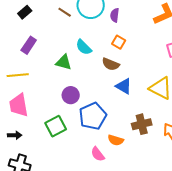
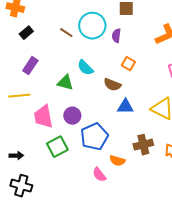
orange square: (119, 42) -> (128, 64), moved
blue triangle: (124, 86) -> (125, 107), turned -30
pink trapezoid: (19, 105) -> (43, 117), moved

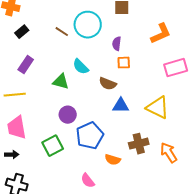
purple semicircle: (116, 36) -> (117, 44), moved
orange square: (128, 64) -> (124, 63), turned -32
pink trapezoid: (43, 117) -> (17, 128), moved
pink semicircle: (99, 175) -> (88, 181), moved

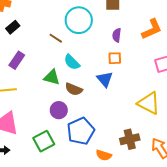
brown line: (62, 32) -> (56, 38), moved
purple semicircle: (117, 44) -> (117, 35), moved
brown semicircle: (108, 84) -> (74, 89), moved
blue triangle: (121, 106) -> (105, 79), moved, turned 48

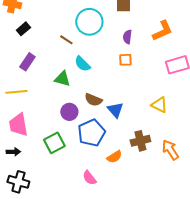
blue triangle: (105, 79) -> (115, 110), moved
brown semicircle: (74, 89) -> (93, 100), moved
yellow triangle: (149, 103) -> (159, 105), size x0.7
orange semicircle: (104, 155) -> (114, 157), turned -49

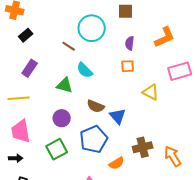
yellow triangle: (159, 105) -> (151, 92), moved
purple circle: (69, 112) -> (62, 118), moved

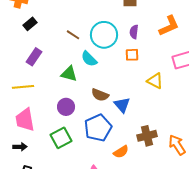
cyan circle: (92, 28) -> (104, 35), moved

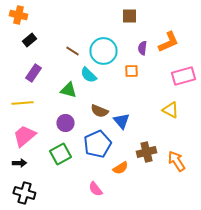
purple semicircle: (134, 32) -> (142, 48), moved
yellow triangle: (155, 81) -> (170, 110), moved
pink trapezoid: (25, 120) -> (24, 136), turned 60

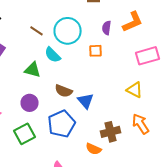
orange arrow: (176, 161) -> (141, 124), moved
orange semicircle: (120, 168) -> (94, 149), moved, turned 56

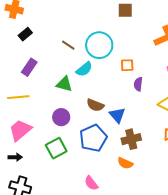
purple semicircle: (107, 28) -> (138, 84), moved
cyan semicircle: (53, 55) -> (84, 69), turned -84
brown cross: (111, 132) -> (131, 139), moved

